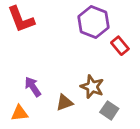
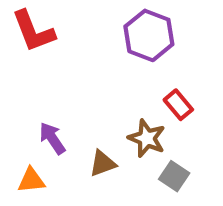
red rectangle: (120, 46) -> (178, 105), moved

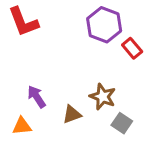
red rectangle: (178, 105) -> (132, 48), moved

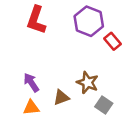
red L-shape: (23, 22) -> (36, 20), moved, turned 40
orange triangle: (22, 126) -> (31, 108), moved

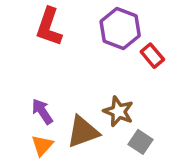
brown triangle: (61, 98) -> (83, 132), size x1.5
orange triangle: (31, 108) -> (42, 145), turned -42

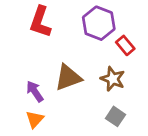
brown star: (118, 111) -> (113, 79), moved
brown triangle: (83, 132) -> (68, 77), moved

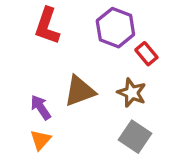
gray square: (115, 116) -> (135, 137), size x1.4

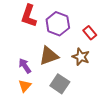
purple hexagon: (115, 28) -> (58, 24), moved
gray square: (135, 137) -> (60, 84), moved

